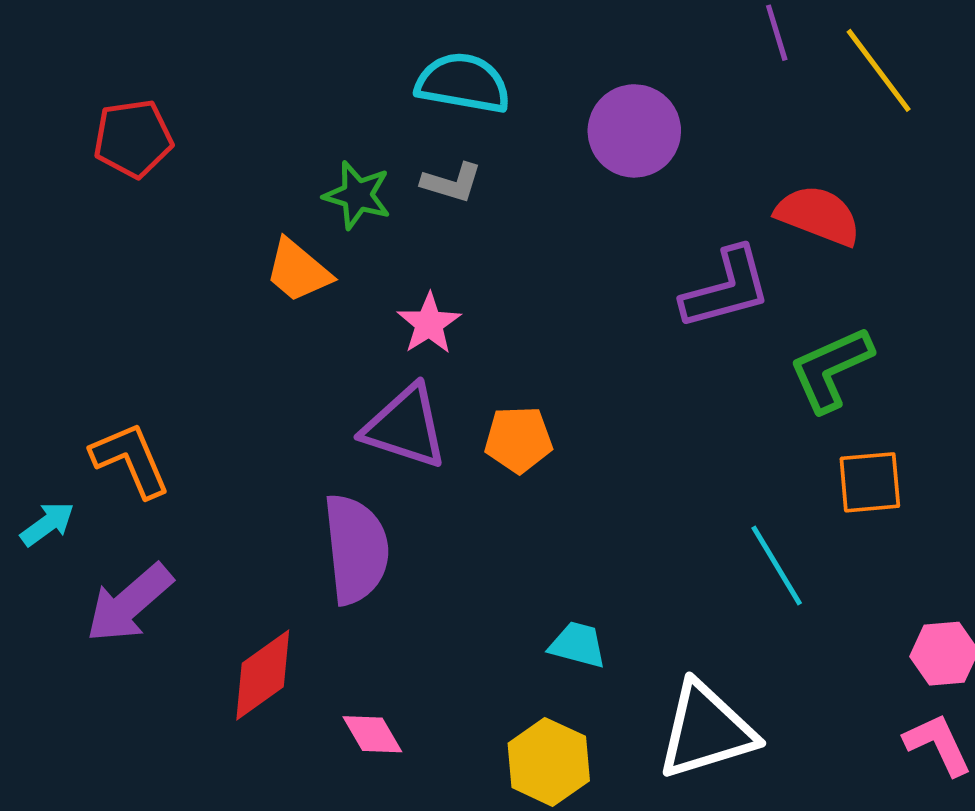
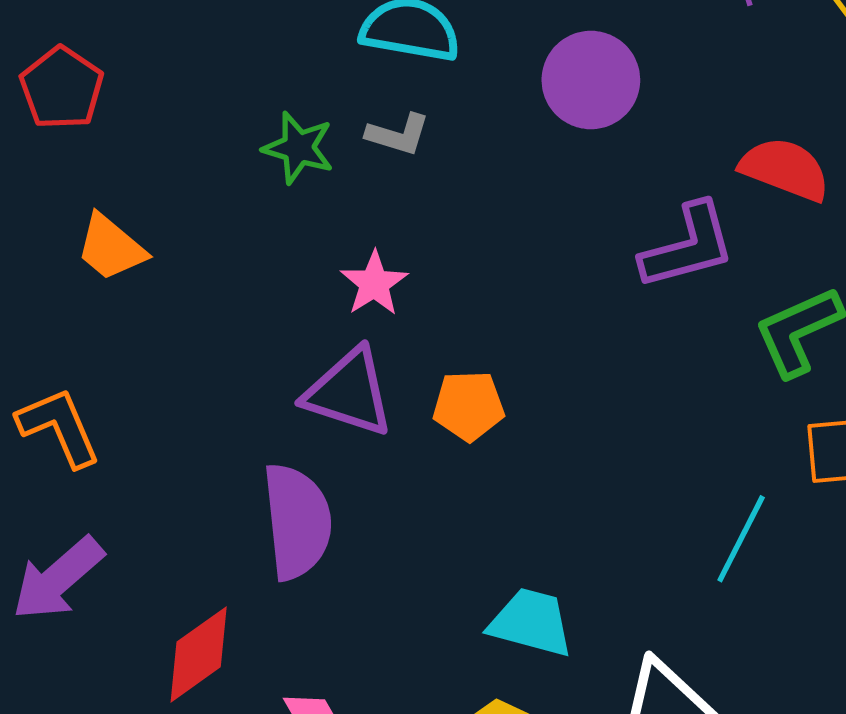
red pentagon: (133, 138) -> (62, 88), turned -30
orange trapezoid: (298, 271) -> (111, 248), moved
cyan line: (777, 565) -> (741, 539), turned 58
cyan trapezoid: (578, 645) -> (531, 622), size x1.4

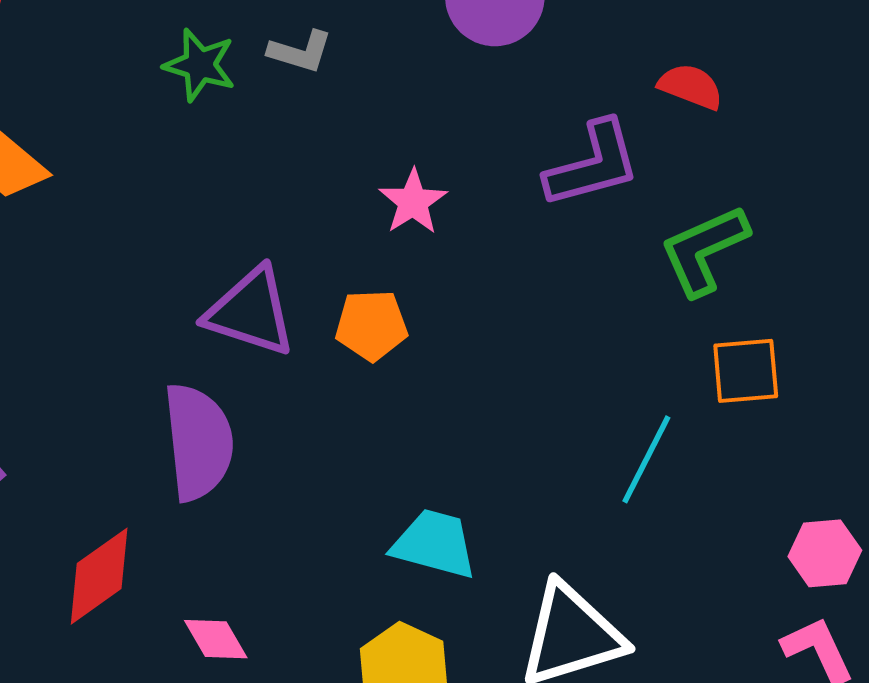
red semicircle: (785, 169) -> (691, 86), size x0.7
pink star: (374, 283) -> (413, 202), moved

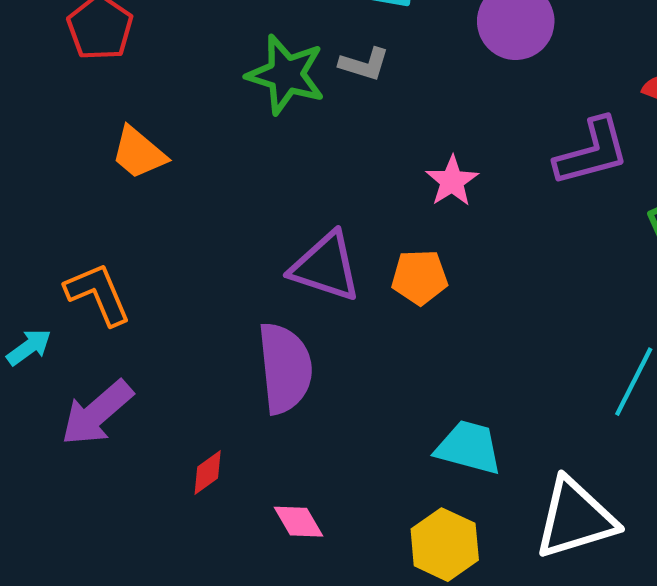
green star: (200, 65) -> (286, 75), size x1.4
red diamond: (99, 576) -> (208, 473), size x0.6

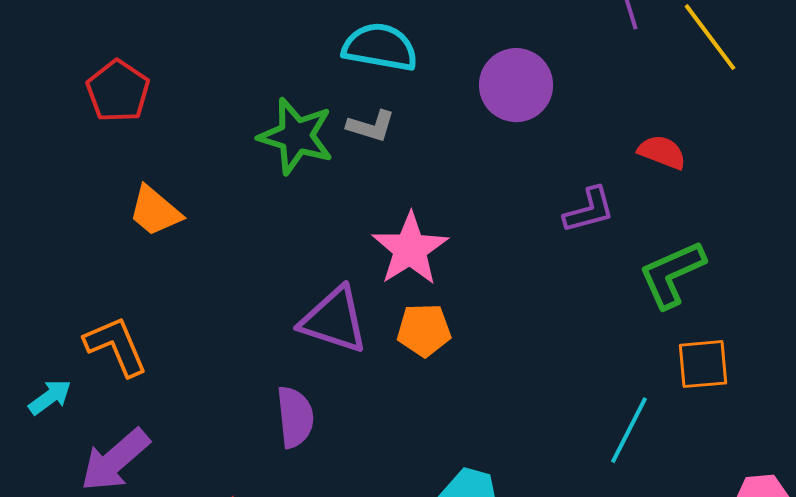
purple L-shape: (592, 152) -> (589, 210), size x0.7
pink star: (452, 181) -> (410, 249), moved, size x1.5
purple semicircle: (285, 368) -> (295, 417), size x0.7

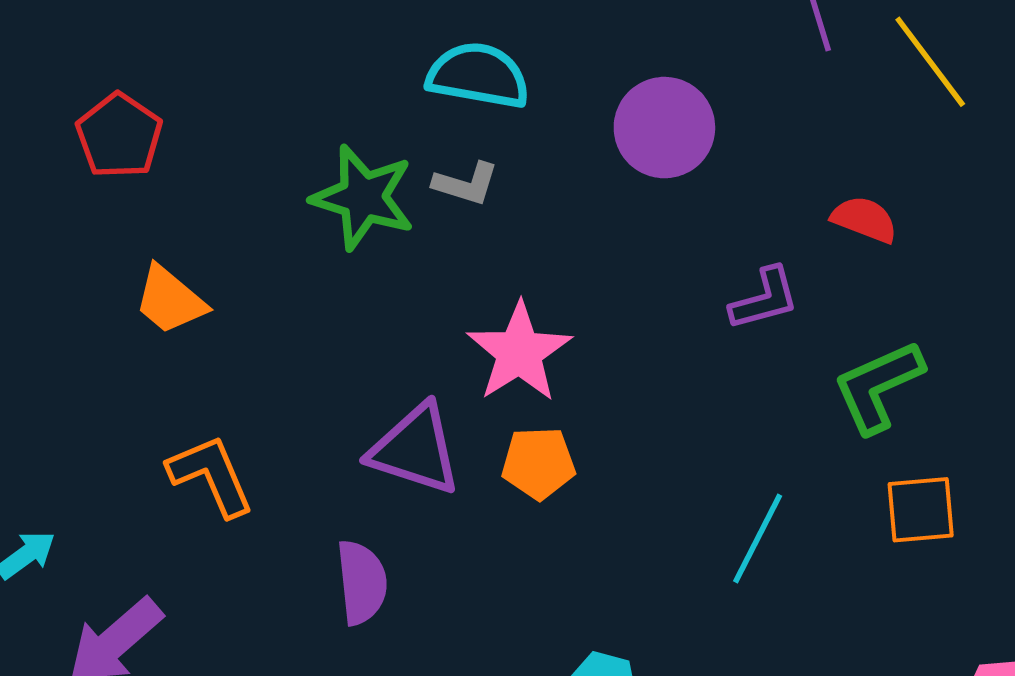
orange L-shape: (116, 346) -> (211, 475), moved
cyan line: (629, 430) -> (758, 538), moved

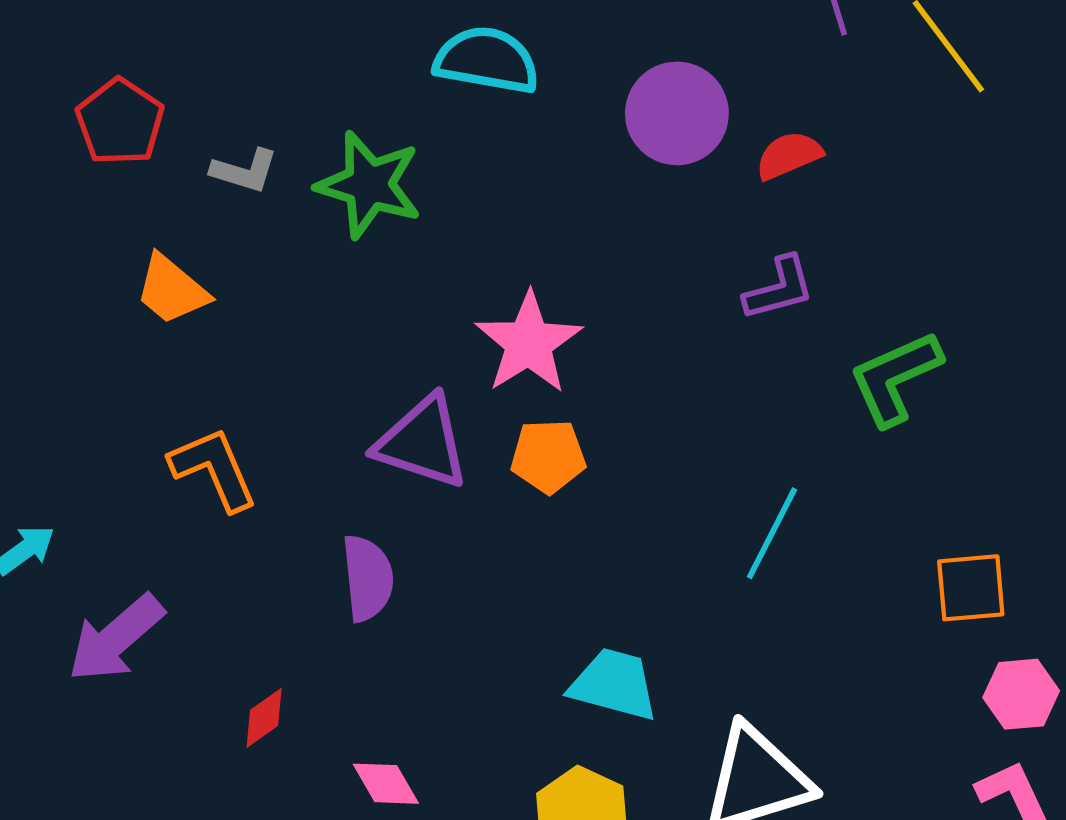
gray L-shape: (466, 184) -> (244, 171), moved
red semicircle: (864, 219) -> (789, 155), moved, turned -44
orange square: (921, 510) -> (971, 588), moved

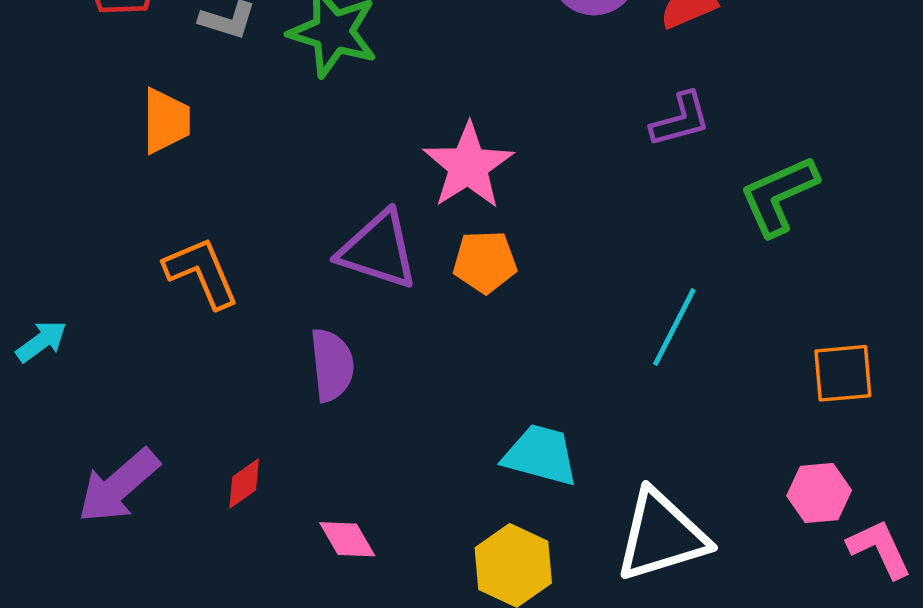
orange trapezoid: (172, 290) -> (166, 121), turned -130
purple arrow: (116, 638) -> (119, 486), moved
pink hexagon: (1021, 694) -> (819, 493), moved

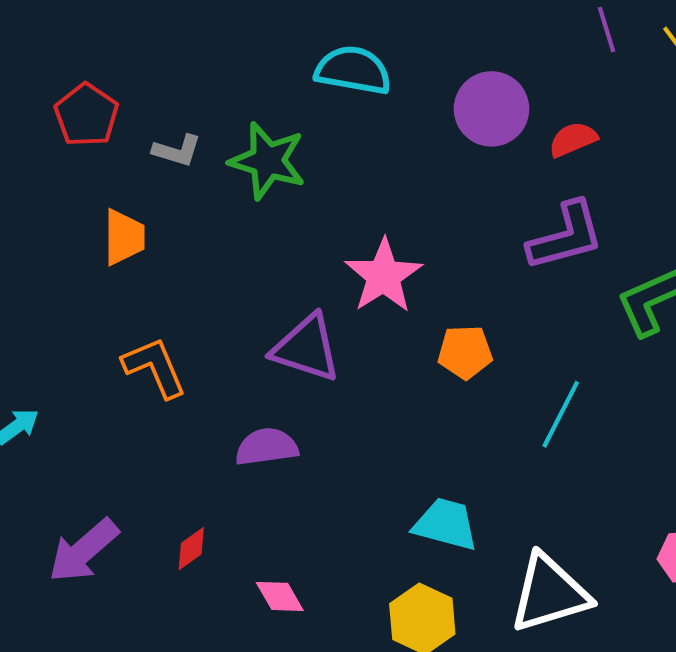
purple L-shape: (680, 120) -> (566, 236), size x1.5
orange pentagon: (485, 262) -> (465, 352), moved
purple semicircle: (332, 365) -> (267, 447), turned -92

